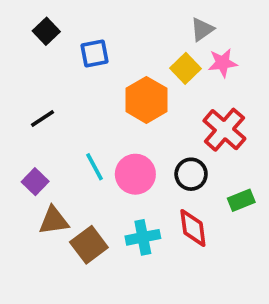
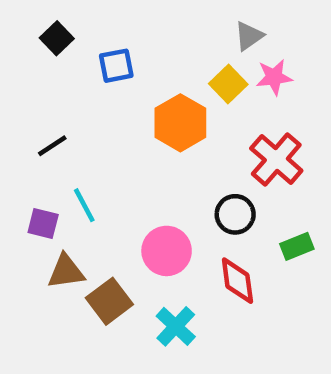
cyan line: (95, 167) -> (84, 205), moved
pink circle: (135, 174) -> (167, 251), moved
purple square: (35, 182) -> (43, 223), turned -30
cyan cross: (143, 237) -> (176, 326), moved, turned -36

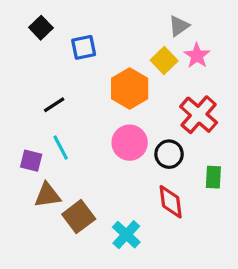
pink star: (274, 77) -> (197, 56), turned -30
black line: (52, 146) -> (54, 105), moved
green rectangle: (297, 246) -> (213, 177), turned -65
pink circle: (167, 251) -> (130, 143), moved

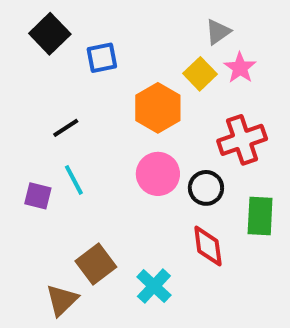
black square: (41, 28) -> (50, 34), size x1.4
red cross: (199, 115) -> (242, 140), turned 30
green rectangle: (213, 177) -> (260, 216), size x1.4
brown triangle: (47, 195) -> (62, 300), moved, turned -36

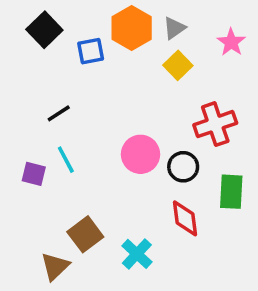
gray triangle: (218, 32) -> (174, 28), moved
pink star: (240, 68) -> (231, 42), moved
orange hexagon: (158, 108) -> (132, 28), moved

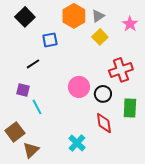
blue square: (91, 51) -> (50, 40), moved
cyan line: (66, 160) -> (37, 107), moved
purple square: (34, 174) -> (23, 90), moved
brown square: (85, 234) -> (15, 132), moved

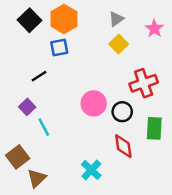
orange hexagon: (74, 16) -> (64, 19), moved
purple square: (23, 90) -> (27, 107), turned 32

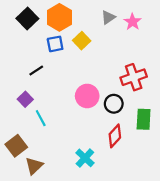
pink star: (154, 29) -> (133, 22), moved
yellow square: (119, 44) -> (82, 41), moved
red diamond: (123, 146) -> (115, 136), turned 50

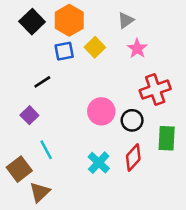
pink star: (133, 22) -> (137, 49), moved
cyan line: (41, 118) -> (46, 150), moved
cyan cross: (85, 158) -> (99, 163), moved

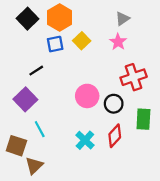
gray triangle: (126, 20) -> (122, 19), moved
purple square: (29, 115) -> (25, 99), size x1.5
brown square: (19, 169) -> (16, 146), turned -35

